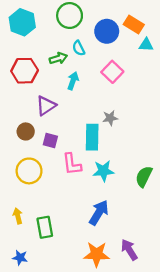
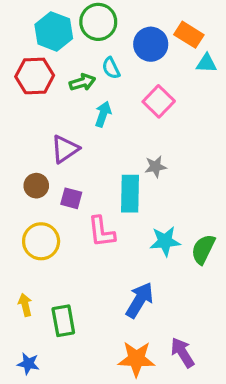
cyan hexagon: (22, 22) -> (54, 31), moved
red hexagon: (25, 71) -> (35, 76), moved
cyan star: (103, 171) -> (165, 241), moved

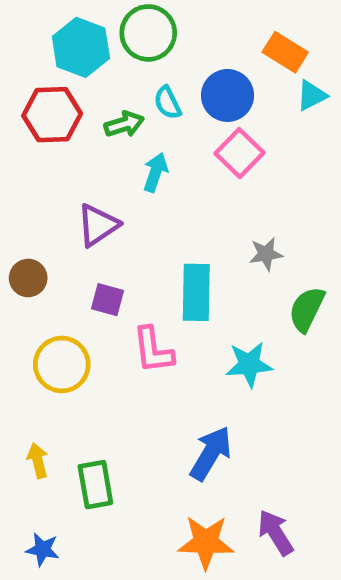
blue circle: (151, 44) -> (228, 95), moved
cyan triangle: (206, 63) -> (312, 95), turned -30
gray star: (155, 167) -> (266, 254), moved
brown circle: (36, 186) -> (28, 278), moved
green semicircle: (203, 249) -> (307, 309), moved

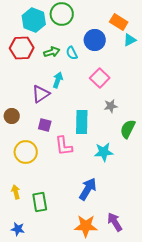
cyan semicircle: (167, 103) -> (72, 53), moved
pink square: (240, 153) -> (100, 78), moved
cyan arrow: (155, 172) -> (58, 80), moved

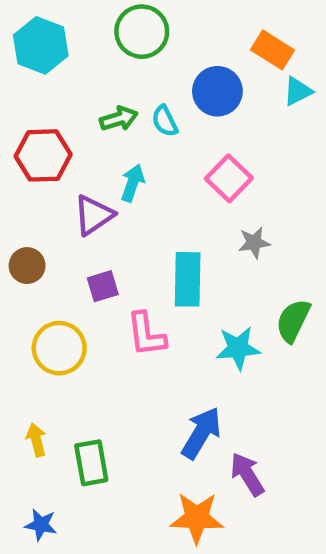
cyan hexagon: (34, 20) -> (41, 45), moved
red hexagon: (22, 48) -> (43, 155), moved
purple square: (45, 125) -> (103, 286), turned -32
green semicircle: (128, 129) -> (293, 321), moved
purple arrow: (115, 222) -> (247, 474), moved

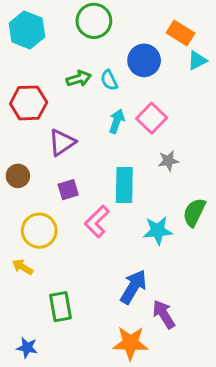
cyan arrow: (133, 183) -> (117, 121), moved
pink L-shape: (146, 334) -> (97, 221), turned 52
yellow arrow: (36, 440) -> (22, 267), moved, turned -45

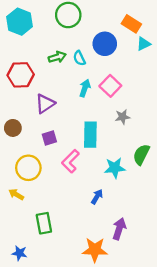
blue arrow: (133, 287) -> (97, 197), moved, size x0.6
purple arrow: (164, 314) -> (119, 229), turned 50

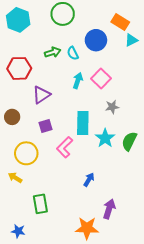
cyan star: (115, 168) -> (105, 138), moved, turned -30

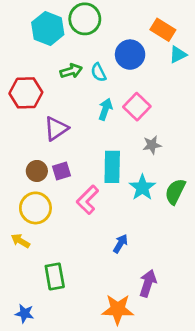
cyan hexagon: (18, 20) -> (48, 28), moved
brown circle: (12, 117) -> (37, 171), moved

